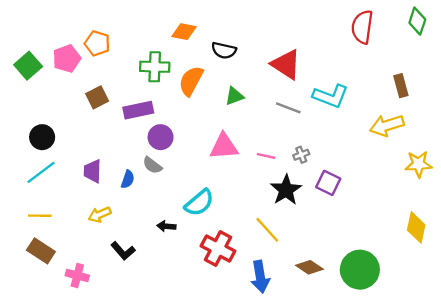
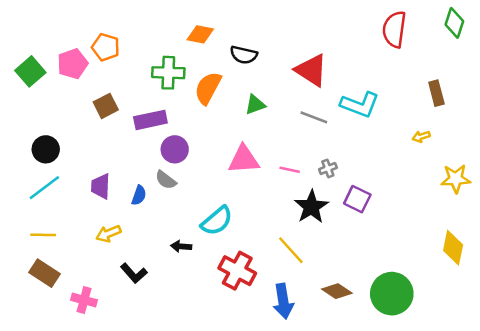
yellow arrow: (387, 125) -> (421, 137), size x0.5

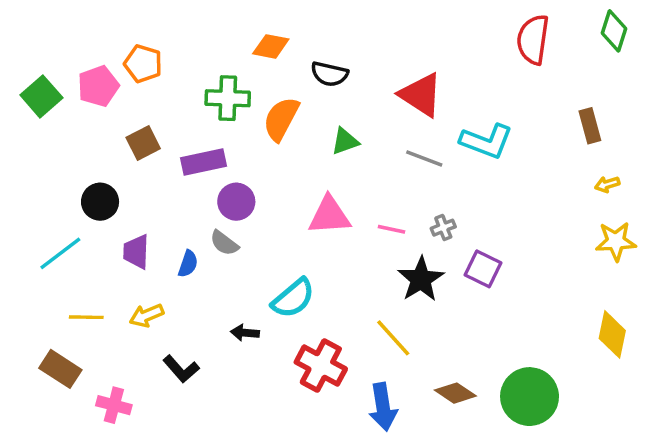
yellow arrow: (421, 137) -> (607, 184), moved
black circle: (46, 149) -> (100, 202), moved
yellow line: (43, 235) -> (86, 317), moved

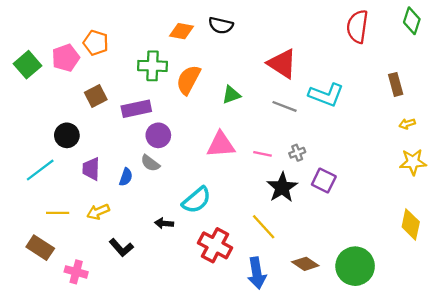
black semicircle: (329, 74) -> (221, 25), moved

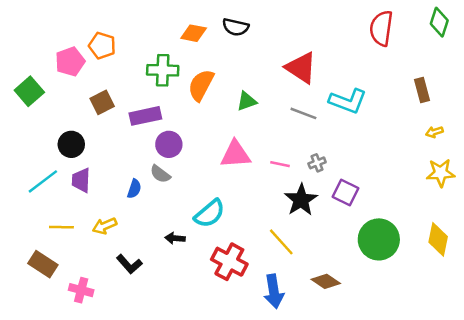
green square: (28, 65) -> (29, 91), moved
purple trapezoid: (91, 169) -> (81, 180), moved
green circle: (355, 266) -> (379, 239), moved

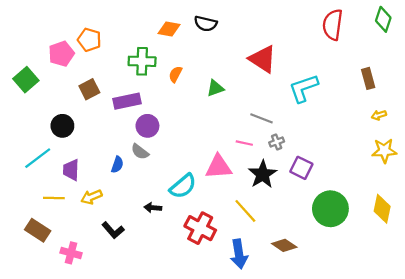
orange semicircle: (201, 85) -> (175, 74), size x0.6
cyan L-shape: (348, 101) -> (304, 88), turned 140
gray line: (303, 113) -> (262, 118), moved
pink triangle: (236, 154) -> (218, 167), moved
purple trapezoid: (81, 180) -> (71, 170), moved

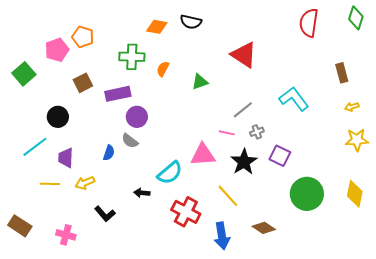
cyan L-shape: (304, 88) -> (294, 99), moved, turned 72
gray line: (262, 118) -> (243, 110), turned -60
brown rectangle: (38, 230) -> (20, 226), moved

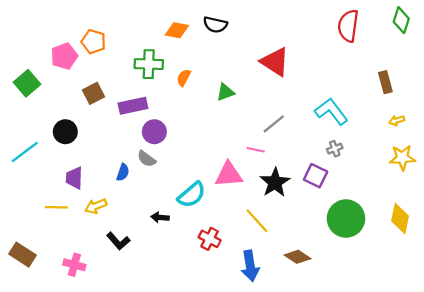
gray cross: (257, 132) -> (335, 149), moved
cyan line: (35, 147) -> (25, 152), moved
red cross: (186, 212) -> (210, 239), size x0.7

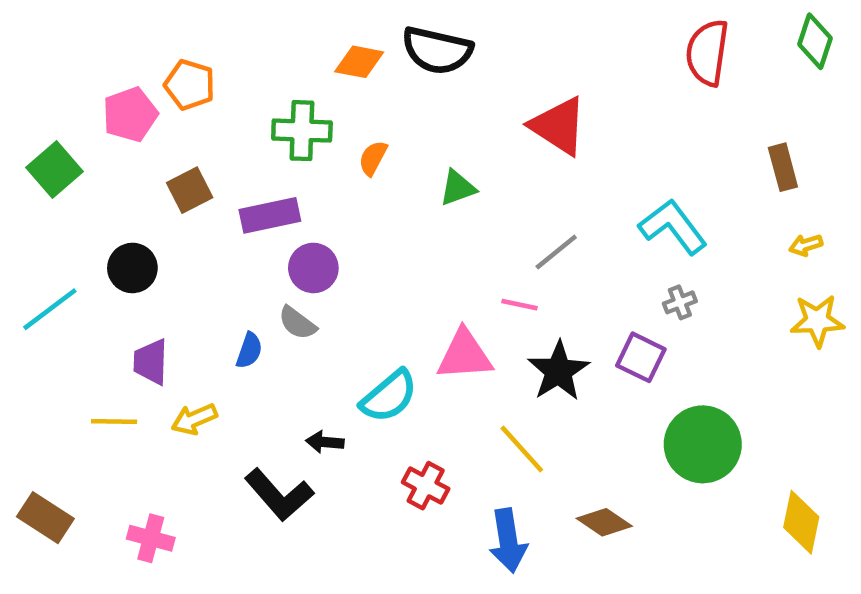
black semicircle: (215, 25) -> (437, 50), size x1.4
yellow diamond: (400, 219) -> (801, 522), moved
black L-shape: (118, 241) -> (279, 495), moved, size x1.4

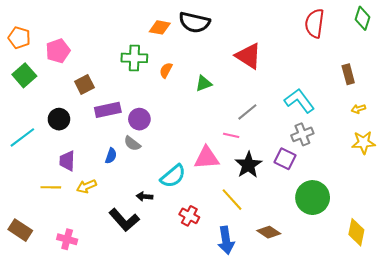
orange pentagon: (190, 85) -> (19, 38), moved
purple rectangle: (270, 215) -> (108, 110), moved
gray cross: (680, 302) -> (302, 134), size x1.5

